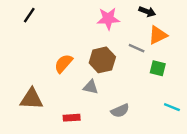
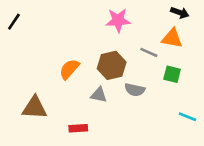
black arrow: (147, 12) -> (180, 13), moved
black line: (29, 15) -> (14, 22), moved
orange triangle: (158, 35) -> (172, 38), turned 36
gray semicircle: (120, 111) -> (135, 90), moved, turned 36

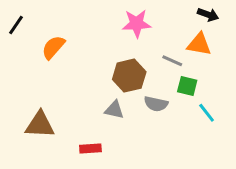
orange semicircle: (69, 69) -> (53, 47), moved
green square: (172, 74) -> (187, 86), moved
cyan line: (187, 117) -> (207, 113), moved, turned 30

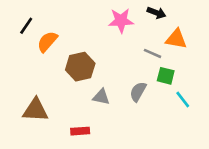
black arrow: (208, 15) -> (156, 13), moved
black line: (16, 25) -> (26, 26), moved
brown hexagon: (129, 76) -> (80, 67), moved
gray semicircle: (156, 104) -> (138, 92), turned 108

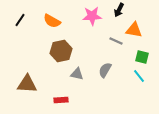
black arrow: (156, 13) -> (119, 10), turned 96
orange semicircle: (47, 42) -> (52, 21), moved, turned -102
green square: (166, 76) -> (142, 57), moved

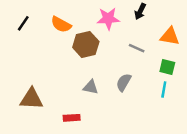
orange triangle: (134, 30) -> (170, 36), moved
brown hexagon: (61, 51) -> (86, 45), moved
cyan line: (139, 76) -> (164, 89), turned 48

